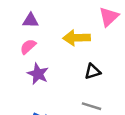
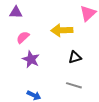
purple triangle: (31, 20) -> (16, 12), moved

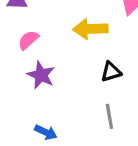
gray line: (74, 85) -> (109, 116), turned 63

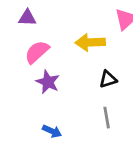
pink semicircle: (28, 40) -> (37, 52), size x1.4

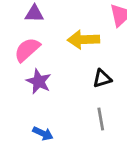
purple triangle: (27, 18) -> (34, 14), moved

